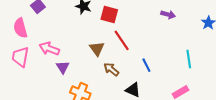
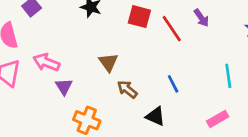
red square: (109, 15) -> (139, 17), moved
purple arrow: (168, 15) -> (201, 18), turned 40
red line: (122, 40) -> (172, 29), moved

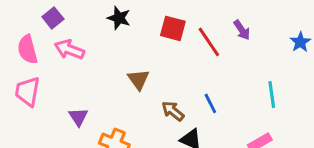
pink arrow: (46, 62) -> (69, 49), moved
purple triangle: (64, 87) -> (78, 117), moved
brown arrow: (127, 89) -> (173, 111), moved

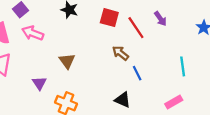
brown triangle: (138, 79) -> (67, 61), moved
brown arrow: (173, 111) -> (120, 53), moved

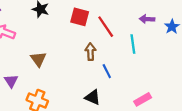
purple arrow: (160, 19) -> (147, 19), moved, turned 128
brown arrow: (120, 53) -> (90, 52), turned 49
cyan line: (183, 66) -> (133, 44), moved

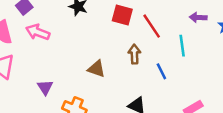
brown triangle: (38, 59) -> (96, 69), moved, turned -35
blue line: (107, 71) -> (161, 71), moved

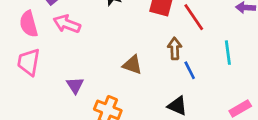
cyan line: (182, 46) -> (228, 53), moved
blue line: (161, 71) -> (190, 70), moved

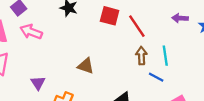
brown arrow: (175, 48) -> (141, 56), moved
blue line: (190, 70) -> (156, 77), moved, turned -35

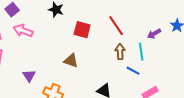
red square: (110, 16) -> (82, 30), moved
purple arrow: (180, 18) -> (154, 34), moved, turned -32

